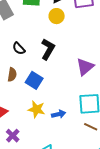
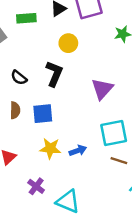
yellow circle: (57, 16) -> (68, 43), moved
blue square: (34, 80) -> (43, 114), turned -30
purple cross: (13, 136) -> (36, 186), moved

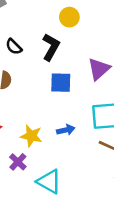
blue square: (43, 114) -> (61, 83), moved
yellow star: (50, 148) -> (31, 136), moved

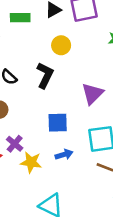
blue square: (61, 83) -> (58, 123), moved
purple cross: (18, 162) -> (15, 144), moved

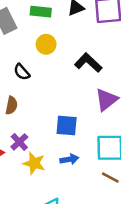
yellow circle: (61, 45) -> (46, 44), moved
black L-shape: (45, 75) -> (88, 63), moved, turned -80

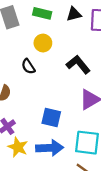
black semicircle: (22, 72) -> (28, 66), moved
blue arrow: (69, 159) -> (50, 148), size x1.6

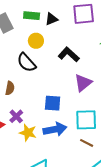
black triangle: (74, 14) -> (51, 19), moved
black semicircle: (28, 66) -> (26, 63), size x1.5

